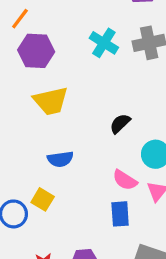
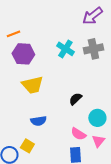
orange line: (20, 19) -> (13, 34), turned 32

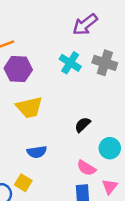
purple arrow: (92, 16) -> (85, 24), moved
gray cross: (93, 49) -> (105, 63), turned 30
pink triangle: (98, 141) -> (110, 187), moved

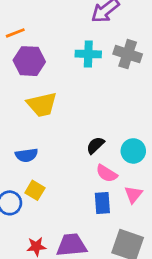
cyan cross: (70, 63) -> (88, 54), turned -30
black semicircle: (83, 125) -> (95, 145), moved
blue semicircle: (37, 152) -> (27, 155), moved

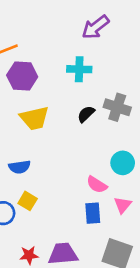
gray cross: (128, 54) -> (117, 107), moved
black semicircle: (95, 145) -> (86, 114), moved

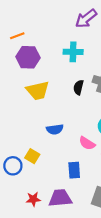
black semicircle: (86, 114) -> (78, 87), turned -32
blue semicircle: (19, 167) -> (55, 129), moved
blue rectangle: (93, 213) -> (74, 170), moved

